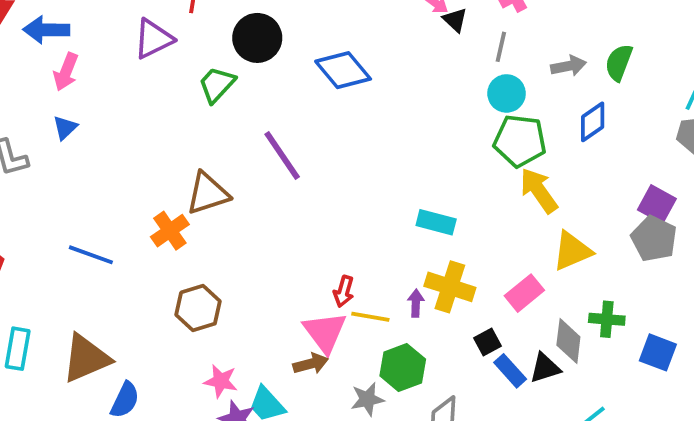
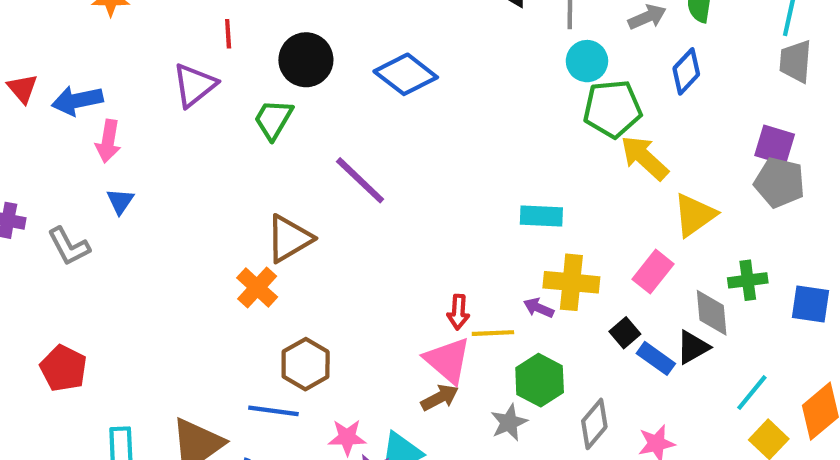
blue line: (91, 255) -> (273, 411), moved
purple arrow: (416, 303) -> (539, 308), turned -56

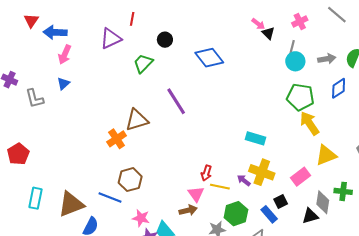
black circle: (306, 60) -> (165, 40), size x0.6
cyan circle: (587, 61) -> (295, 61), moved
blue rectangle: (656, 358) -> (269, 214), moved
pink triangle: (448, 360) -> (196, 194), size x0.7

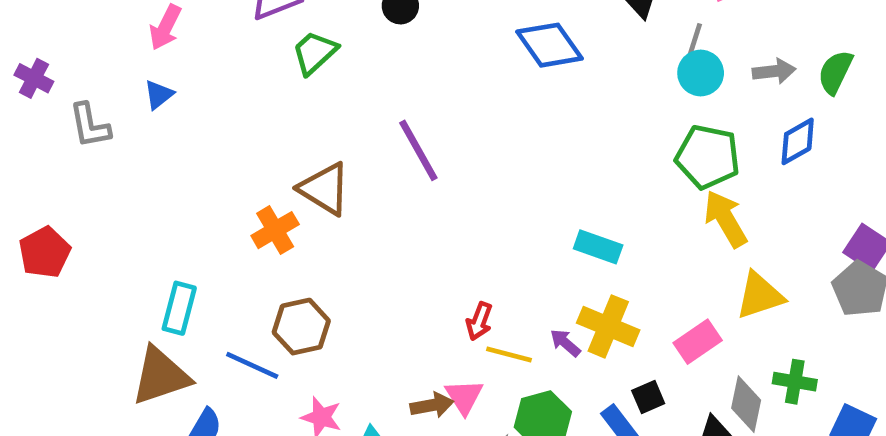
blue diamond: (209, 58) -> (550, 45), moved
green trapezoid: (143, 63) -> (315, 53), moved
brown triangle: (137, 120) -> (325, 189), turned 45
pink triangle: (196, 194) -> (464, 397), moved
cyan rectangle: (35, 198) -> (179, 308), moved

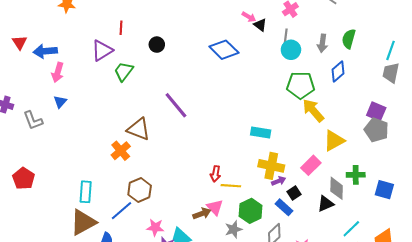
gray arrow: (774, 71) -> (322, 43), turned 114
purple arrow: (565, 343) -> (279, 181), moved, turned 128
blue line: (252, 365) -> (122, 211), turned -55

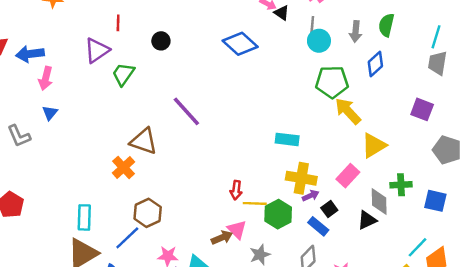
gray pentagon: (376, 130) -> (447, 150), moved
green hexagon: (251, 211) -> (278, 214), moved
cyan line: (351, 229) -> (418, 247), moved

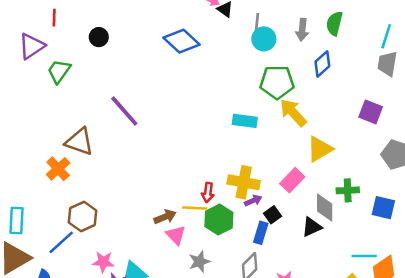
cyan rectangle: (287, 139) -> (245, 121), moved
red arrow: (236, 190) -> (208, 192), moved
blue rectangle: (318, 226) -> (261, 233), turned 66
brown arrow: (222, 238) -> (165, 217), moved
cyan line: (418, 247) -> (364, 256), turned 45

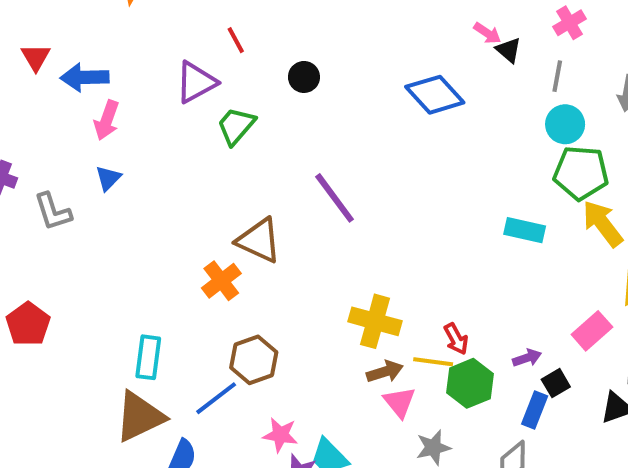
red line: (54, 18) -> (236, 40), turned -35
cyan circle: (264, 39) -> (565, 124), moved
yellow cross: (244, 182) -> (375, 321), moved
red arrow: (208, 192) -> (456, 339), turned -42

